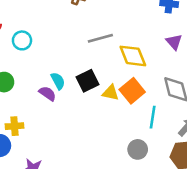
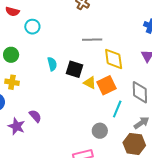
black square: (88, 81) -> (75, 69), turned 30
purple semicircle: (48, 93) -> (35, 116), moved
yellow cross: (14, 126) -> (12, 82), moved

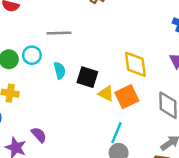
cyan circle: (32, 27) -> (32, 55), moved
gray line: (92, 40) -> (59, 33), moved
cyan line: (117, 109) -> (117, 133), moved

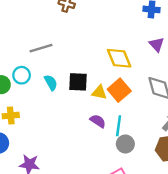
purple semicircle: (39, 135) -> (98, 121), moved

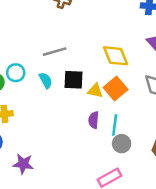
gray line: (41, 48) -> (55, 52), moved
purple semicircle: (98, 121) -> (94, 120), turned -119

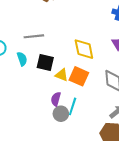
orange square: (116, 89) -> (79, 76), turned -36
gray circle: (122, 144) -> (61, 114), moved

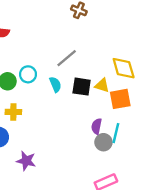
gray line: (34, 36) -> (67, 58), turned -30
yellow triangle: (62, 75) -> (102, 85), moved
orange square: (79, 76) -> (120, 99), turned -30

